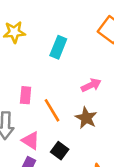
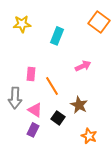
brown star: (86, 118) -> (79, 105), moved

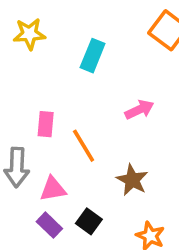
pink triangle: (35, 110) -> (53, 189), turned -42
black square: (58, 118) -> (89, 221), moved
purple rectangle: (33, 130) -> (49, 225), turned -72

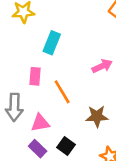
cyan rectangle: (93, 56) -> (52, 43), moved
brown star: (132, 180) -> (97, 116), turned -30

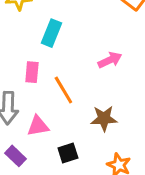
black square: (66, 146) -> (68, 153), turned 36
purple rectangle: (38, 149) -> (15, 156), moved

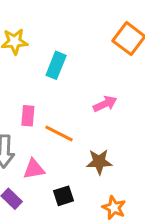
cyan rectangle: (51, 33) -> (56, 65), moved
orange line: (63, 90) -> (59, 134), turned -32

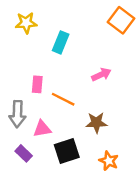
black square: (63, 196) -> (67, 151), size x1.5

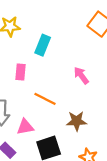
pink arrow: (101, 75) -> (81, 75), turned -102
pink rectangle: (37, 84) -> (20, 72), moved

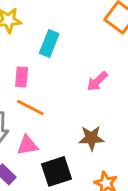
pink arrow: (81, 75) -> (97, 81), turned -96
orange line: (45, 99) -> (30, 107), moved

